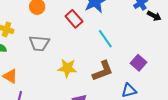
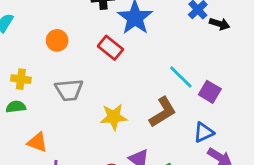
cyan line: (105, 39) -> (181, 77), moved

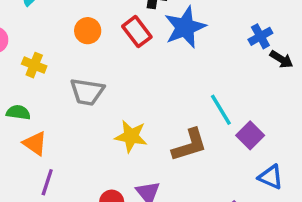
red rectangle: (110, 48) -> (137, 32), moved
green semicircle: (16, 107) -> (18, 112), moved
blue triangle: (204, 132) -> (271, 177), moved, turned 35

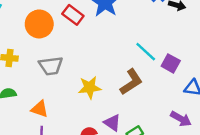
orange circle: (88, 31) -> (39, 24), size x1.5
orange triangle: (35, 143) -> (40, 109), moved

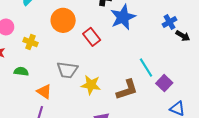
red rectangle: (73, 15) -> (92, 37), moved
gray trapezoid: (51, 66) -> (67, 70), moved

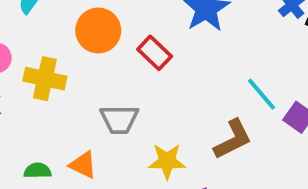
yellow cross: (30, 42) -> (45, 79), size x1.5
green semicircle: (21, 71) -> (37, 171), moved
yellow star: (91, 85) -> (167, 161), moved

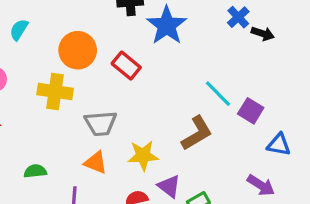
yellow cross: (45, 79) -> (55, 92), moved
orange triangle: (83, 165) -> (96, 163), moved

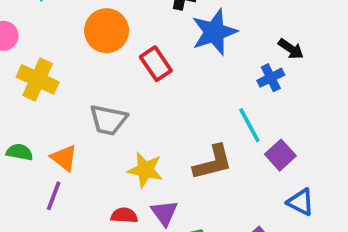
blue cross: (238, 17) -> (271, 78), moved
black arrow: (263, 34) -> (291, 49), moved
yellow cross: (55, 92) -> (38, 79), moved
orange triangle: (96, 163) -> (64, 158), moved

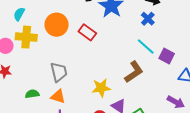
yellow cross: (38, 79) -> (26, 37), moved
gray trapezoid: (108, 120) -> (59, 72), moved, turned -95
green semicircle: (20, 152) -> (32, 94), moved

